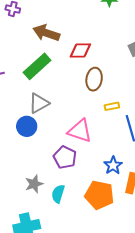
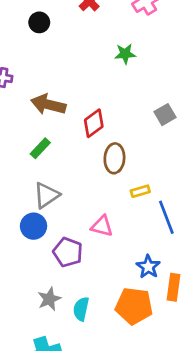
red diamond: (80, 51) -> (94, 123), turned -30
green rectangle: (37, 66) -> (40, 148), size x0.6
pink triangle: (80, 131) -> (102, 226), size x0.7
purple pentagon: (65, 157) -> (68, 252), moved

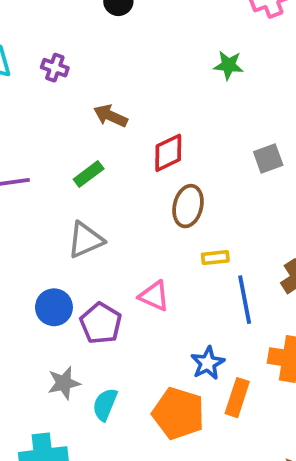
brown arrow: (48, 105) -> (110, 116), size x0.7
blue circle: (34, 226) -> (54, 307), moved

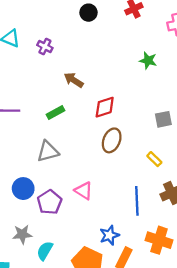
yellow rectangle: (215, 258) -> (154, 159), moved, turned 42

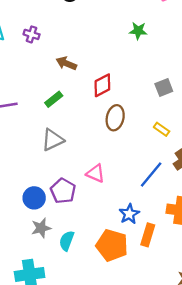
blue circle: (23, 189) -> (34, 198), moved
blue line: (137, 201) -> (151, 174), turned 52

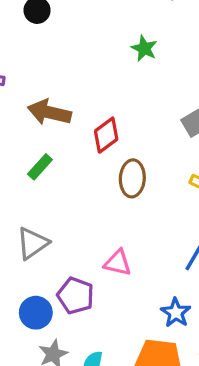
green star: (138, 31) -> (144, 48), turned 30
brown arrow: (66, 63) -> (49, 112), size x1.4
gray triangle: (53, 140) -> (32, 243), moved

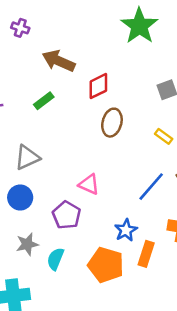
green star: (144, 48) -> (139, 26), size x1.8
purple pentagon: (76, 296) -> (66, 215), moved
blue circle: (36, 313) -> (20, 198), moved

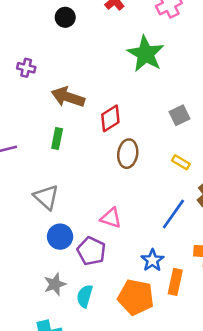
green rectangle: (44, 101) -> (57, 139), turned -36
gray triangle: (27, 157) -> (46, 197), turned -48
blue circle: (20, 198) -> (60, 237), moved

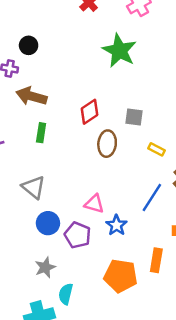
black circle: (65, 17) -> (29, 45), moved
brown arrow: (68, 97) -> (31, 96), moved
gray square: (180, 115) -> (134, 117), moved, turned 36
blue star: (152, 260) -> (116, 225), moved
cyan semicircle: (85, 296) -> (66, 294), moved

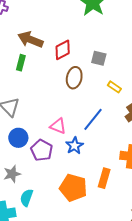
brown arrow: (31, 96) -> (30, 40), moved
blue line: (152, 197) -> (93, 119), moved

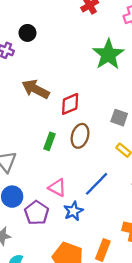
gray square: (99, 58) -> (119, 118), moved
green rectangle: (21, 63) -> (50, 141), moved

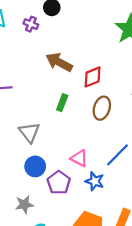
green rectangle: (50, 141) -> (62, 103), moved
blue star: (73, 211) -> (95, 181), turned -30

